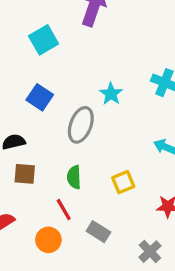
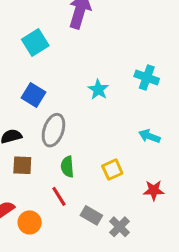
gray ellipse: (81, 125) -> (53, 130), moved
orange circle: (48, 240) -> (30, 222), moved
gray cross: (150, 252) -> (120, 227), moved

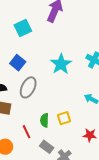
cyan star: (98, 90) -> (61, 64), size x1.5
green semicircle: (67, 167) -> (44, 120), moved

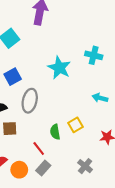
blue square: (18, 63) -> (13, 77), turned 35
gray rectangle: (47, 147) -> (43, 168), moved, turned -72

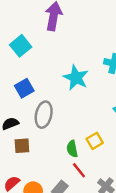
red line: (39, 148) -> (79, 170), moved

